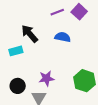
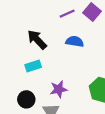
cyan rectangle: (16, 51) -> (33, 66), moved

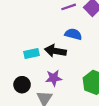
black arrow: (37, 40) -> (55, 51), moved, turned -42

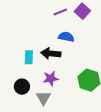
cyan rectangle: (32, 54) -> (29, 57), turned -72

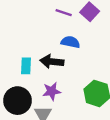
purple line: (60, 12) -> (64, 13), turned 40
black circle: (22, 87) -> (17, 101), size x1.5

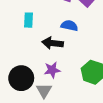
cyan rectangle: (26, 66) -> (28, 20), moved

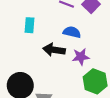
purple star: (52, 70) -> (81, 57), moved

